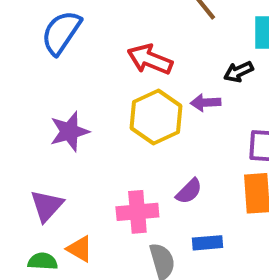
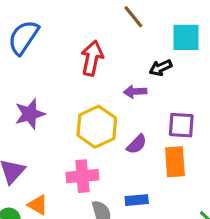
red arrow: (150, 59) -> (92, 58), turned 80
yellow hexagon: (156, 117) -> (97, 127), moved
purple semicircle: (189, 191) -> (137, 144), moved

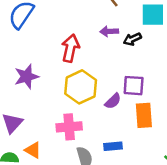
red arrow: (92, 58) -> (70, 48), moved
purple arrow: (135, 92) -> (109, 31), moved
purple square: (181, 125) -> (134, 86), moved

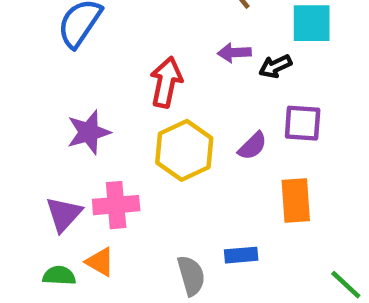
purple square: (134, 86) -> (303, 123), moved
purple semicircle: (113, 101) -> (253, 146), moved
pink cross: (69, 127) -> (116, 205), moved

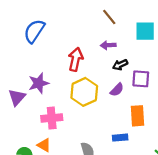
black arrow: (275, 66) -> (120, 65), moved
purple triangle: (64, 214) -> (17, 97), moved
blue rectangle: (241, 255) -> (120, 138), moved

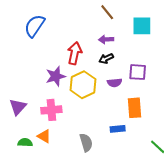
black arrow: (120, 65) -> (106, 58), moved
purple star: (39, 83) -> (56, 76), moved
purple semicircle: (117, 90) -> (115, 83), turned 40
purple triangle: (17, 97) -> (18, 107), moved

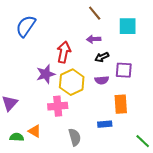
black arrow: (106, 58) -> (102, 57), moved
pink cross: (51, 110) -> (58, 106), moved

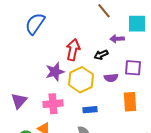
purple arrow: (94, 39) -> (117, 39), moved
black arrow: (102, 57) -> (101, 55), moved
pink cross: (58, 106) -> (53, 104), moved
blue rectangle: (105, 124) -> (90, 110), moved

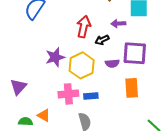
red arrow: (73, 50) -> (84, 27), moved
purple square: (133, 68) -> (135, 53), size x1.4
pink cross: (53, 104) -> (68, 94), moved

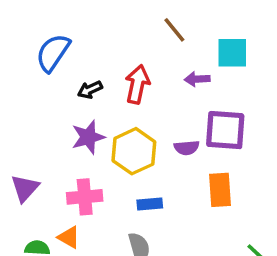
black arrow: (102, 40) -> (90, 90), moved
pink cross: (68, 94) -> (85, 197), moved

